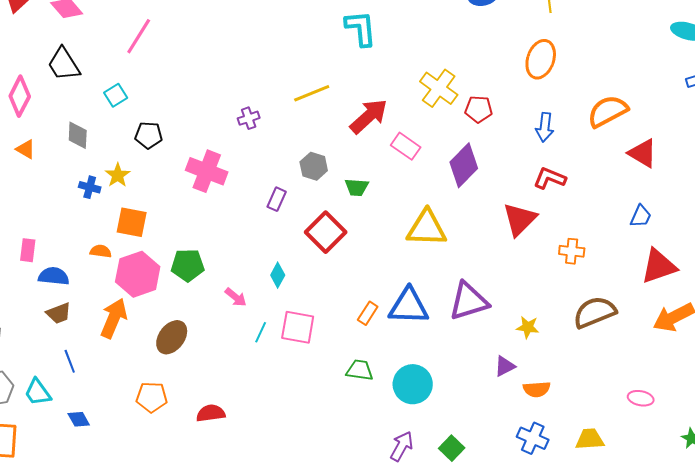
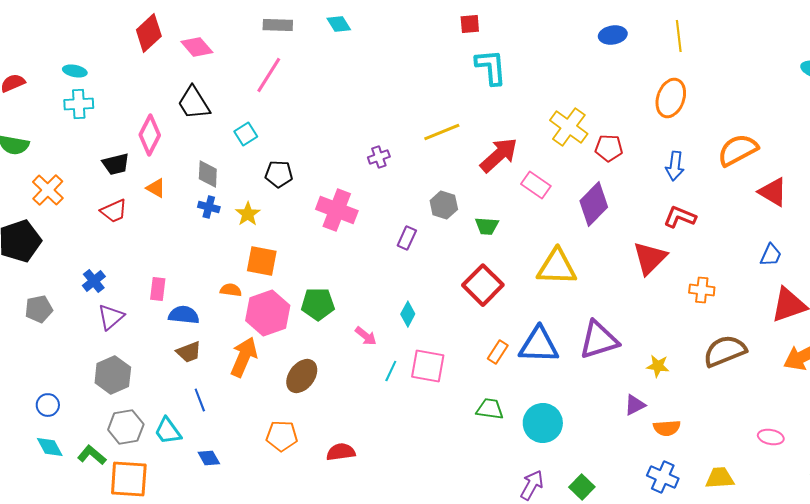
blue cross: (90, 187) -> (209, 207), moved
red square: (326, 232) -> (483, 285), moved

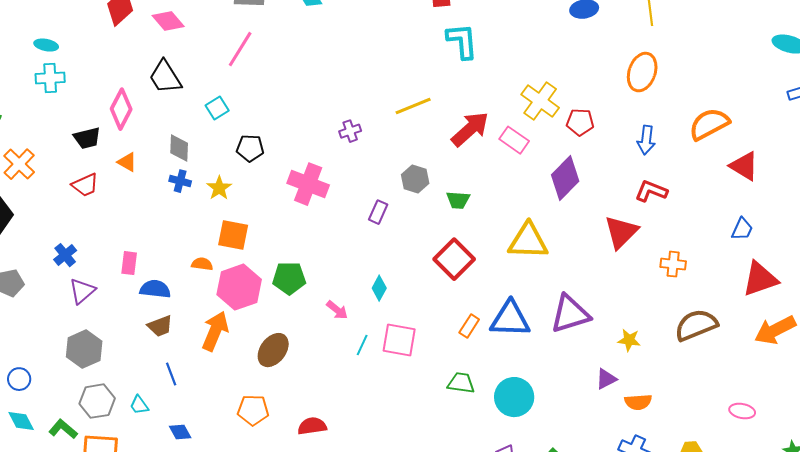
pink rectangle: (536, 185) -> (514, 140), moved
cyan trapezoid: (168, 431) -> (139, 405), size x0.7

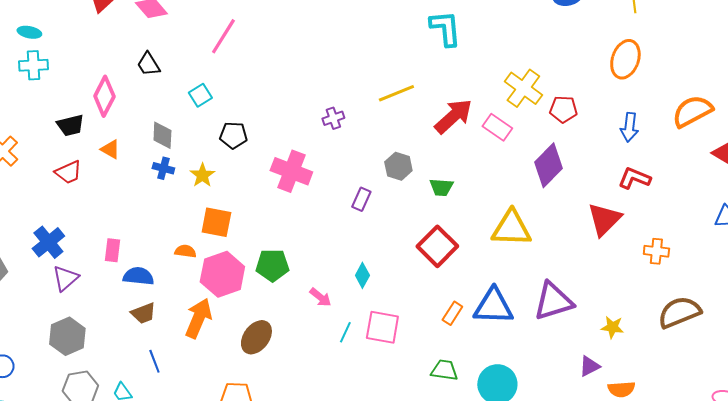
black trapezoid: (165, 77) -> (148, 64), size x0.7
blue cross: (65, 255) -> (48, 242), size x1.4

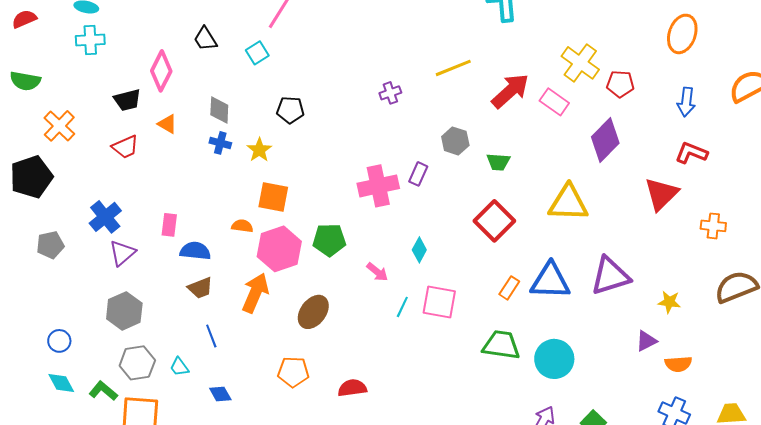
cyan square: (200, 95) -> (257, 53), moved
pink cross: (291, 171) -> (378, 186), moved, turned -33
green trapezoid: (444, 370) -> (501, 345), size x1.4

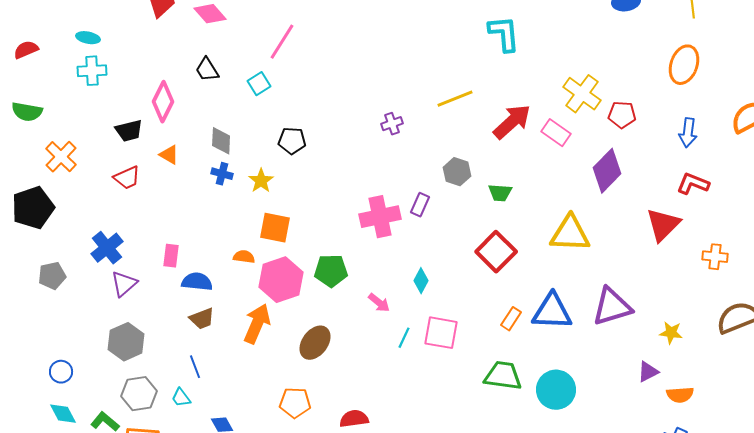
blue line: (211, 336) -> (195, 367), moved

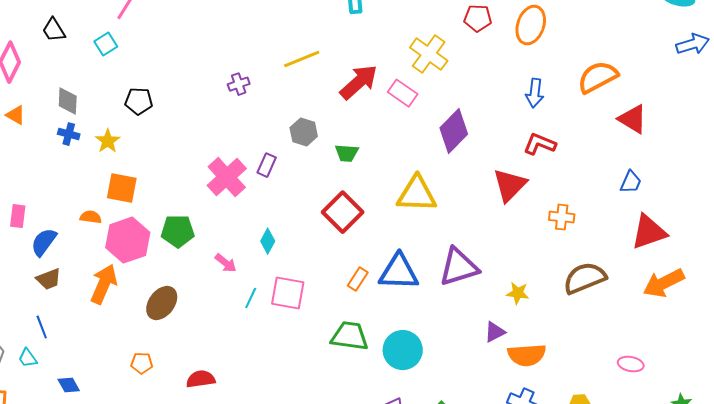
red pentagon: (622, 115) -> (478, 18), moved
pink cross: (380, 217) -> (227, 177), turned -30
blue semicircle: (197, 282) -> (44, 242), turned -60
orange semicircle: (680, 395) -> (527, 355), size x1.4
orange pentagon: (295, 403) -> (142, 363), size x0.7

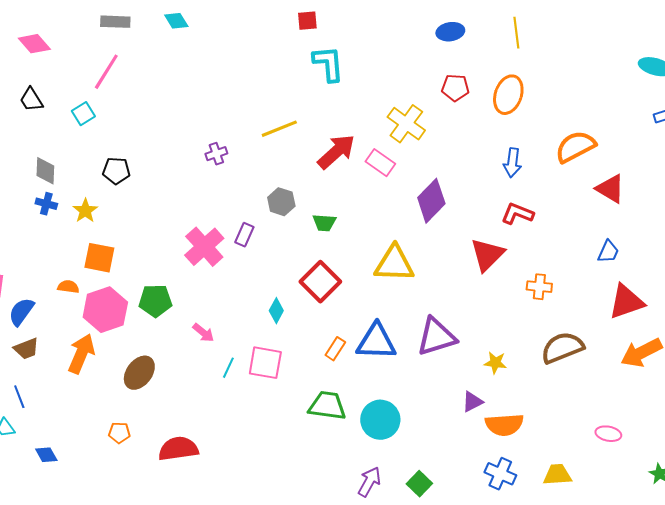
cyan diamond: (268, 241) -> (276, 311), moved
red semicircle: (201, 379) -> (178, 449), size x1.4

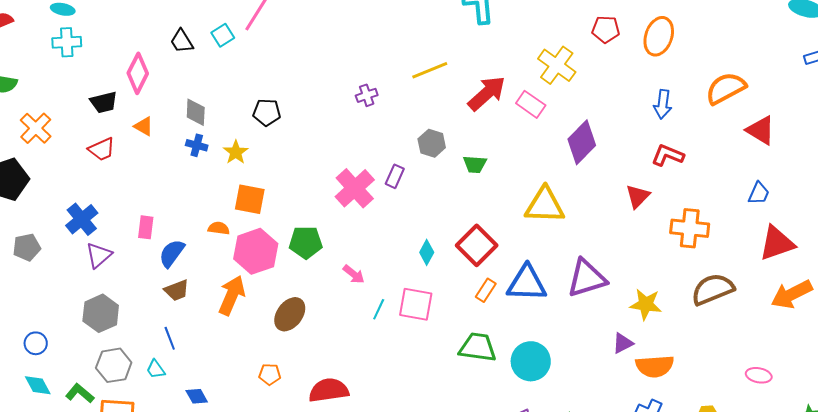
cyan square: (83, 114) -> (223, 35), moved
red triangle: (487, 255) -> (638, 196), size x0.7
red square: (320, 282) -> (477, 245), moved
orange cross: (539, 287) -> (690, 228), size x1.5
yellow star: (495, 363) -> (646, 304), size x1.4

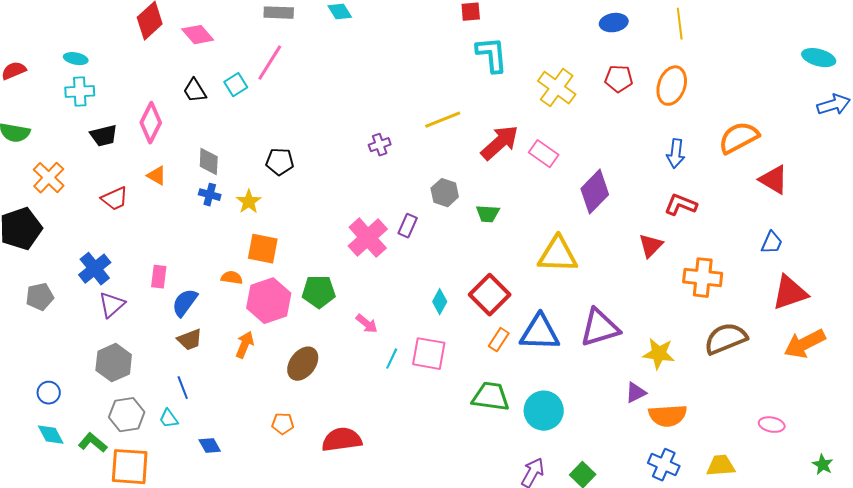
yellow cross: (557, 65) -> (557, 88), moved
black trapezoid: (104, 102) -> (104, 136), moved
orange arrow: (232, 295) -> (245, 345), size x0.7

